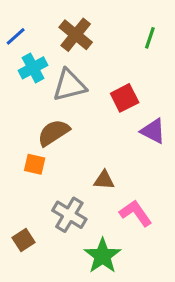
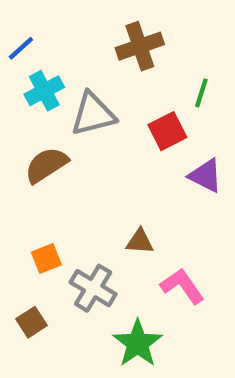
brown cross: (76, 35) -> (140, 46), moved, turned 32
green line: (150, 38) -> (201, 93), moved
brown semicircle: (54, 133) -> (46, 165), moved
orange square: (35, 164) -> (46, 258), moved, turned -35

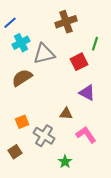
purple triangle: (206, 176) -> (87, 93), moved
green star: (138, 343) -> (65, 162), size x0.6

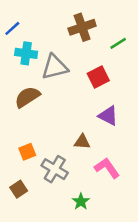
cyan cross: (21, 43) -> (26, 53), turned 36
green line: (95, 44) -> (118, 43), moved, turned 40

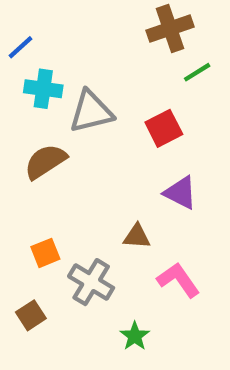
brown cross: (82, 27) -> (170, 29), moved

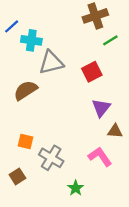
cyan cross: (43, 89) -> (31, 40), moved
purple triangle: (180, 193) -> (101, 108), turned 42
brown triangle: (137, 236) -> (115, 131), moved
orange square: (45, 253) -> (26, 142), turned 35

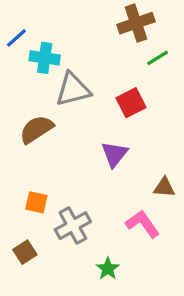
purple triangle: (101, 108) -> (114, 154), moved
gray cross: (51, 158) -> (73, 226), turned 30

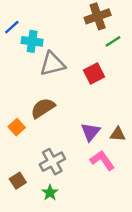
brown semicircle: (36, 129) -> (43, 108), moved
purple triangle: (114, 154) -> (90, 132), moved
orange square: (36, 202) -> (17, 127), moved, turned 35
green star: (108, 269) -> (50, 193), moved

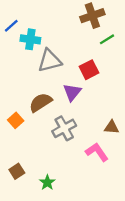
purple triangle: (90, 132) -> (72, 92), moved
gray cross: (52, 162) -> (64, 128), moved

